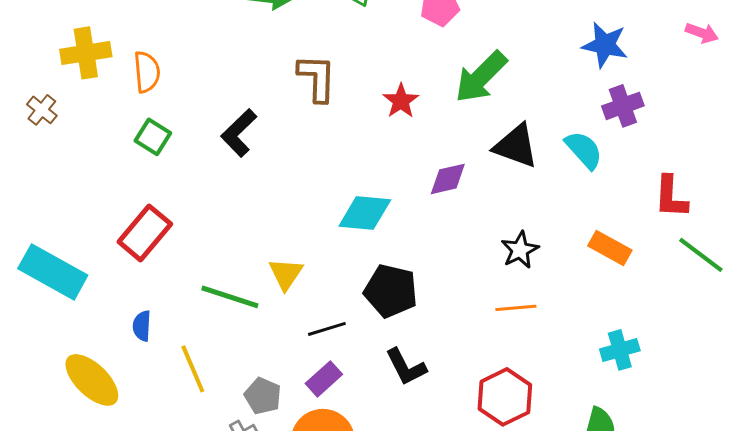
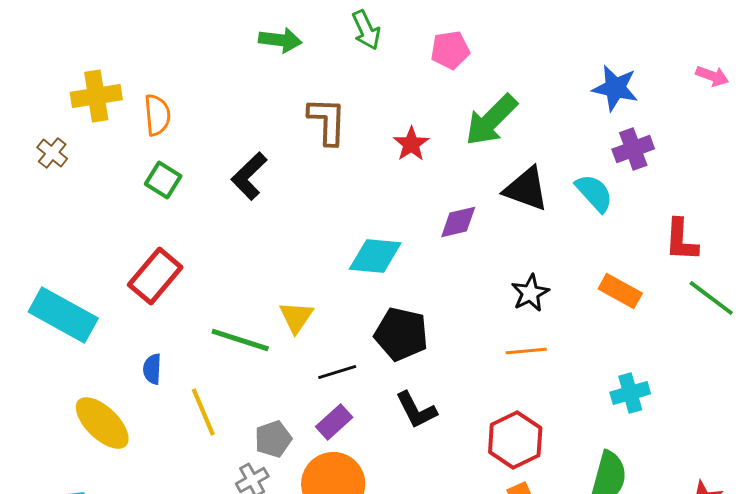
gray pentagon: (263, 396) -> (273, 439), turned 30

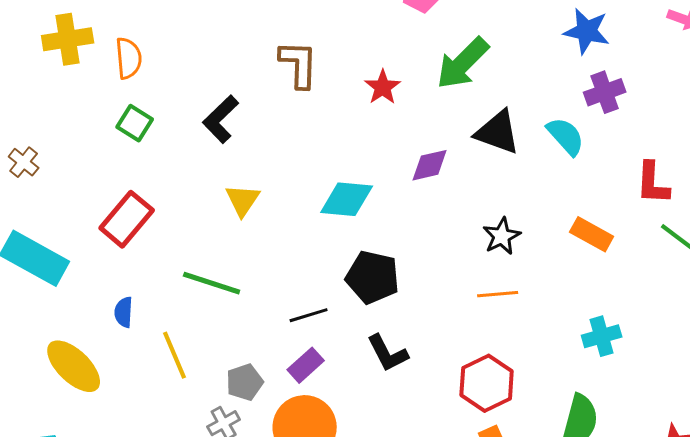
brown cross: (52, 153) -> (24, 162), moved
yellow triangle: (296, 317) -> (243, 200), moved

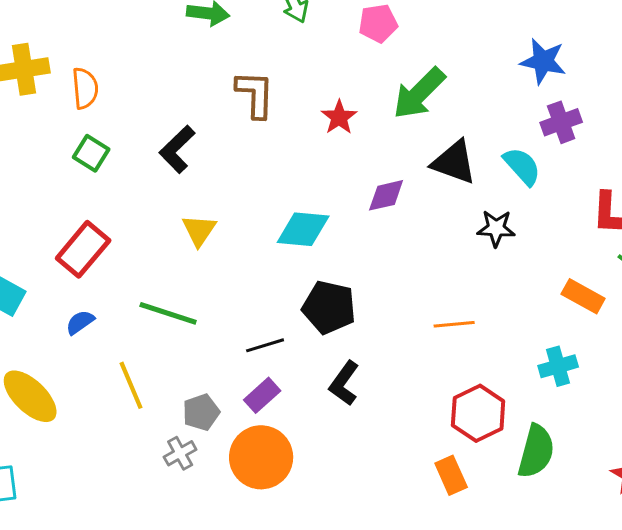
orange rectangle: (592, 234) -> (583, 296), moved
black star: (502, 236) -> (496, 228), moved, turned 30
blue semicircle: (124, 312) -> (80, 322), moved, turned 52
black L-shape: (388, 353) -> (344, 383), turned 63
red hexagon: (487, 383) -> (478, 413), moved

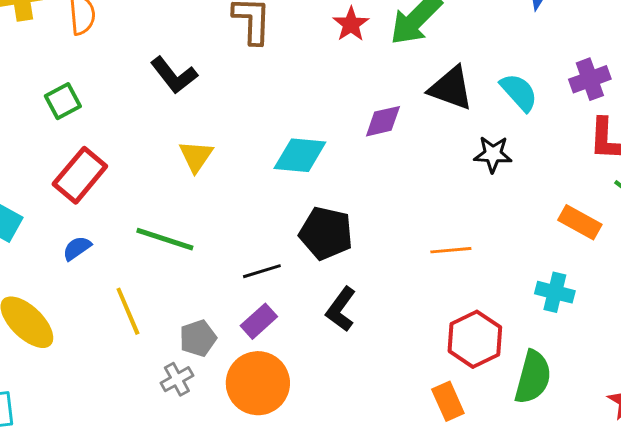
red star: (339, 117) -> (351, 24), moved
purple cross: (561, 122) -> (590, 79), moved
black L-shape: (177, 149) -> (174, 75), turned -84
green square: (91, 153) -> (63, 101), moved, turned 30
cyan cross: (558, 366) -> (555, 292), turned 30

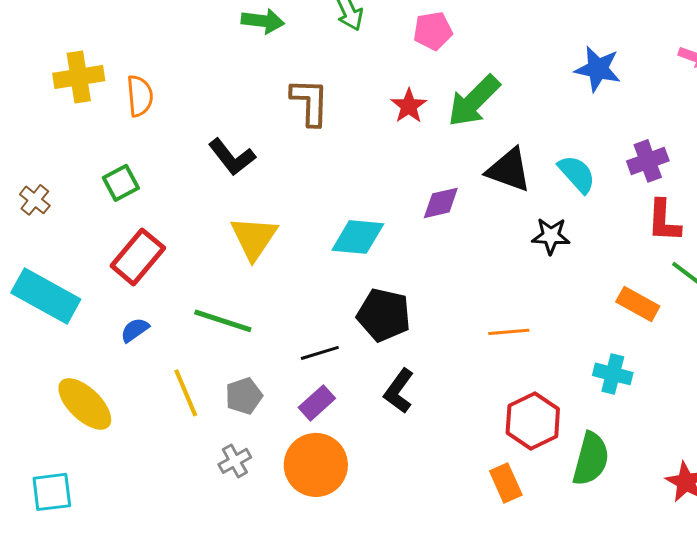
yellow triangle: (196, 156) -> (254, 238), size x1.4
gray pentagon: (198, 338) -> (244, 396), moved

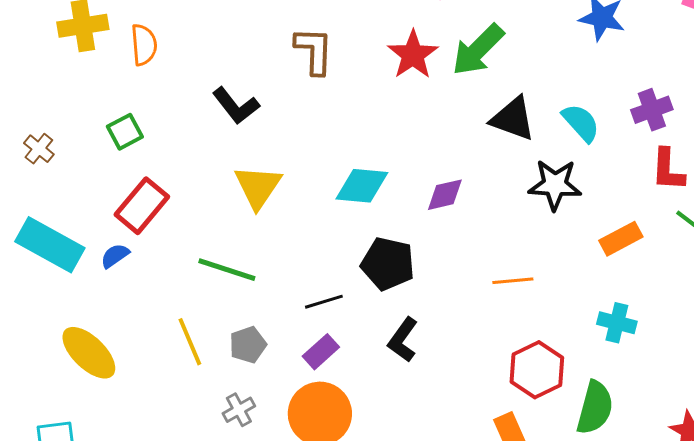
red star: (409, 106) -> (413, 55), size x1.4
purple diamond: (441, 203) -> (445, 195), moved
black star: (551, 236) -> (555, 185), size x1.4
orange rectangle: (638, 304) -> (621, 239), moved, turned -57
blue semicircle: (135, 330) -> (115, 256), moved

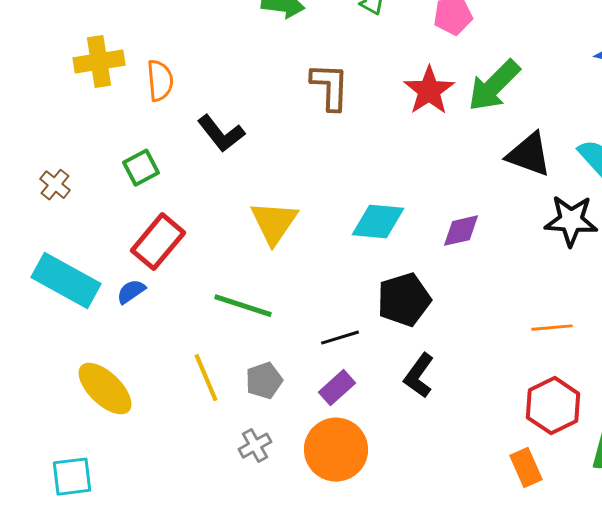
black L-shape: (236, 106) -> (221, 134), moved
black pentagon: (388, 264) -> (404, 300), turned -30
orange line: (513, 281) -> (552, 328), moved

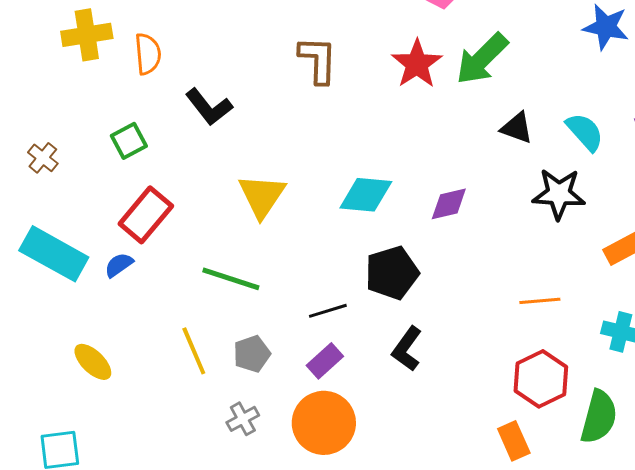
black triangle: (529, 155) -> (517, 128), size x0.7
yellow ellipse: (105, 389) -> (93, 362), size x0.7

